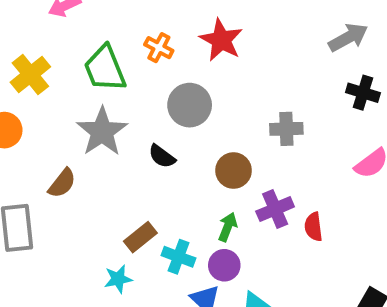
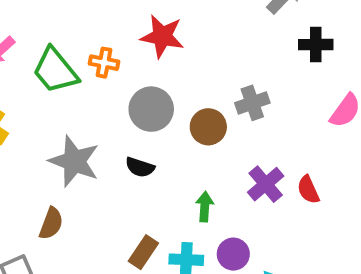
green trapezoid: (105, 69) -> (55, 71), moved
brown circle: (234, 171) -> (208, 127), moved
green arrow: (228, 227) -> (205, 207), moved

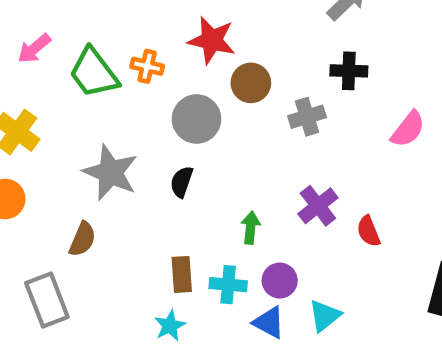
black cross: (316, 45) -> (349, 71), moved
brown circle: (208, 127) -> (251, 83), moved
black semicircle: (140, 167) -> (182, 182), turned 88
red semicircle: (308, 190) -> (369, 231), moved
brown rectangle: (143, 252) -> (182, 274), turned -40

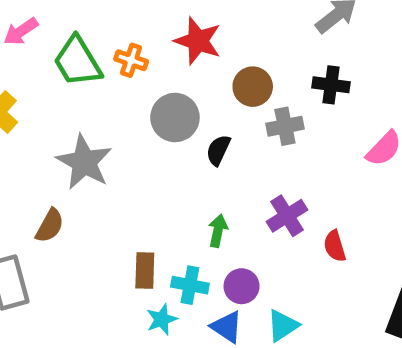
brown circle: (251, 83) -> (253, 87), moved
black semicircle: (182, 182) -> (218, 150), moved
cyan star: (170, 326) -> (162, 319), moved

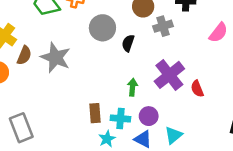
purple cross: (287, 216) -> (169, 75), size x1.4
brown semicircle: (50, 226) -> (24, 55), moved

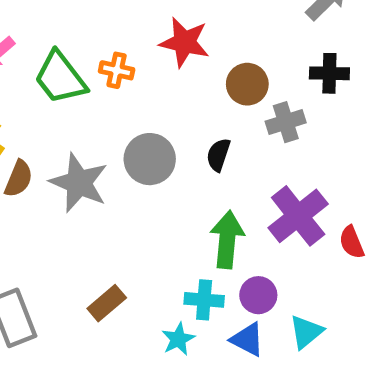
gray circle: (102, 28) -> (150, 159), moved
green arrow: (133, 87) -> (227, 240), size x1.6
brown rectangle: (95, 113) -> (107, 303), moved, turned 54

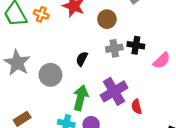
black cross: (329, 73) -> (136, 45), moved
brown circle: (247, 84) -> (107, 19), moved
gray circle: (150, 159) -> (50, 75), moved

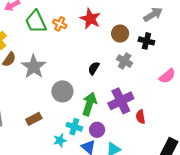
black cross: (136, 45) -> (146, 41), moved
gray cross: (114, 48) -> (125, 61), turned 35
gray circle: (50, 75) -> (62, 91), moved

